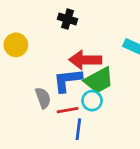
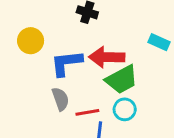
blue L-shape: (68, 80) -> (66, 63), moved
cyan circle: (92, 101) -> (125, 109), moved

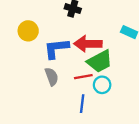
red line: (87, 112) -> (83, 77), moved

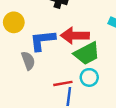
gray semicircle: (52, 77) -> (28, 61), moved
red line: (83, 77) -> (63, 83), moved

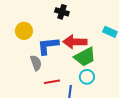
red line: (63, 83) -> (52, 82), moved

